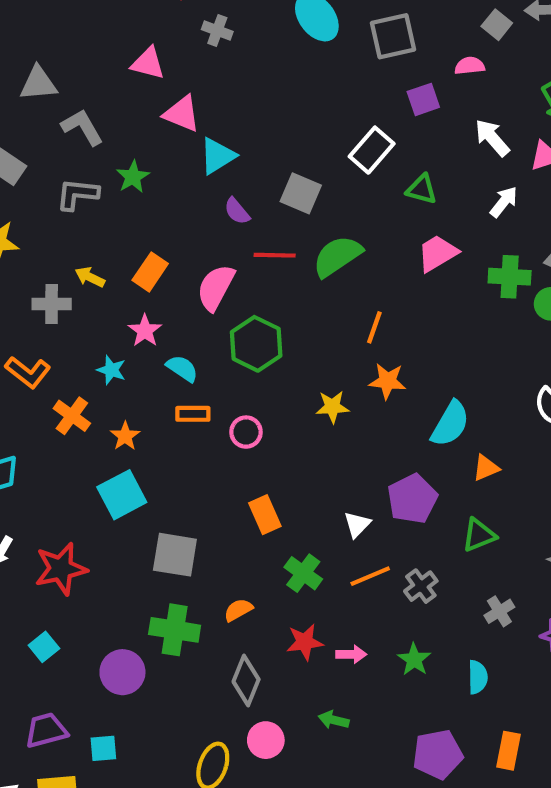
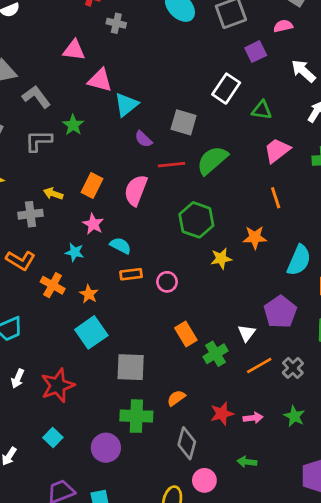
orange line: (374, 327) -> (276, 198), moved, turned -30
green hexagon: (256, 344) -> (196, 220), moved
green cross: (303, 573) -> (216, 354), moved, turned 30

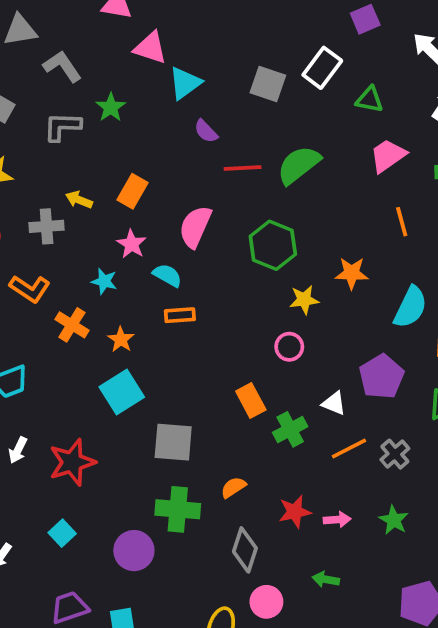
gray square: (184, 122) -> (268, 84), moved
pink semicircle: (136, 190) -> (195, 227), moved
orange line: (276, 198) -> (402, 222), moved
pink circle: (167, 282) -> (289, 347), moved
white triangle: (247, 333) -> (334, 403), turned -48

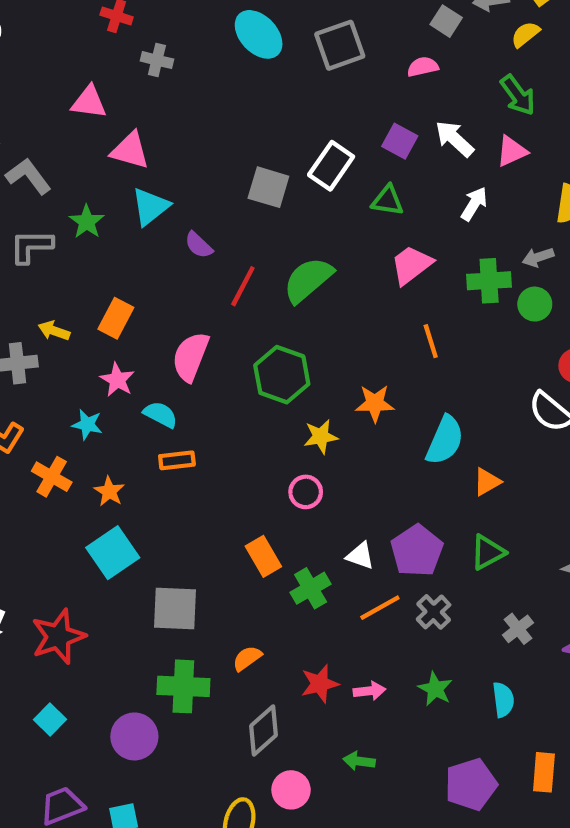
purple square: (365, 19) -> (400, 141), moved, turned -36
cyan triangle: (185, 83) -> (150, 207), moved
red line: (243, 168) -> (243, 286), turned -57
purple pentagon: (381, 377) -> (417, 551), moved
gray diamond: (245, 550) -> (264, 731), turned 33

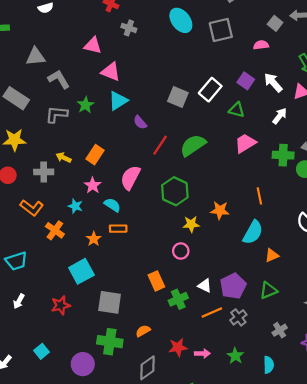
orange line: (431, 341) -> (259, 196), moved
orange star: (109, 491) -> (94, 239), moved
red star: (58, 637) -> (61, 305), moved, size x0.7

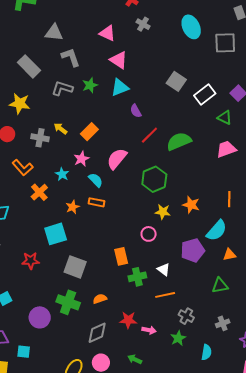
gray square: (178, 97) -> (176, 81), moved
purple pentagon: (233, 286) -> (193, 250), moved
gray cross: (238, 317) -> (186, 316), moved, turned -35

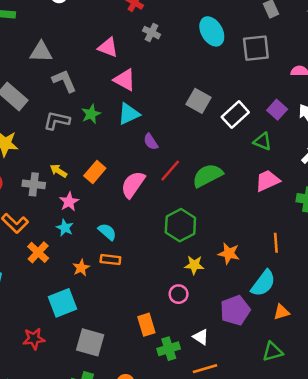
pink star: (81, 159) -> (69, 202), moved
pink semicircle: (117, 159) -> (133, 184), moved

